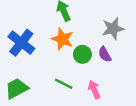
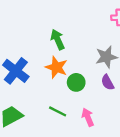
purple semicircle: (105, 54) -> (108, 82), moved

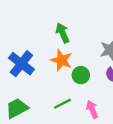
green line: (58, 111) -> (63, 104), turned -54

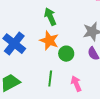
green line: (63, 104) -> (50, 79), turned -56

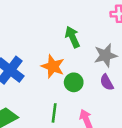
green arrow: (50, 17) -> (72, 37), moved

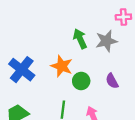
gray star: (106, 55) -> (106, 41), moved

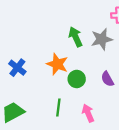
blue cross: (22, 70) -> (17, 68), size x0.7

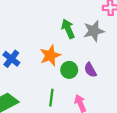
orange star: (57, 64) -> (50, 55), turned 30
purple semicircle: (107, 79) -> (90, 70), moved

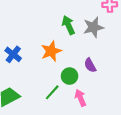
green circle: (69, 70) -> (70, 76), moved
green line: (51, 98) -> (52, 92), turned 35

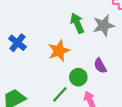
blue cross: (13, 54) -> (17, 43), moved

